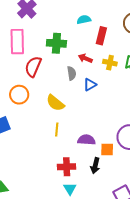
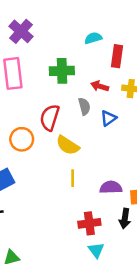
red semicircle: (33, 67) -> (50, 118), moved

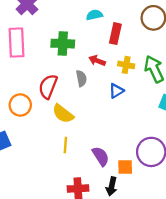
blue triangle: (109, 118) -> (116, 91), moved
purple semicircle: (111, 187) -> (101, 156), turned 54

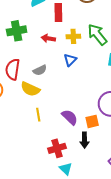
gray semicircle: (81, 78) -> (40, 70), moved, turned 88

